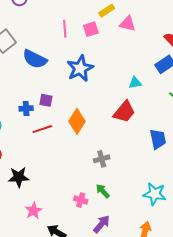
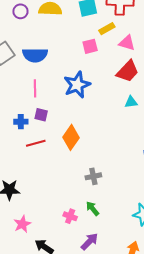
pink line: (65, 29) -> (35, 88), moved
blue semicircle: (35, 59) -> (35, 55), moved, turned -30
red trapezoid: (124, 112) -> (128, 71), moved

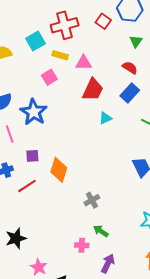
yellow rectangle: (107, 29) -> (60, 55), turned 63
blue star: (77, 85) -> (34, 112), moved
purple square: (41, 115) -> (32, 156), moved

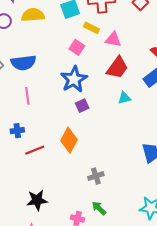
pink square: (49, 77) -> (77, 47), turned -35
blue star: (34, 112) -> (74, 79), moved
purple square: (32, 156) -> (82, 106), moved, turned -32
black star: (16, 238) -> (37, 200), moved

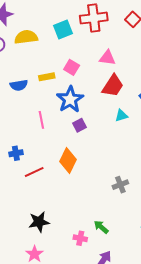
yellow rectangle: (92, 28) -> (47, 77), moved, turned -35
blue semicircle: (23, 63) -> (19, 85), size x0.7
pink line: (27, 96) -> (41, 120), moved
gray cross: (96, 176) -> (120, 185), moved

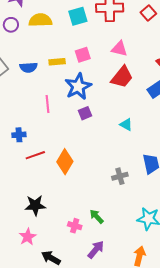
pink square: (72, 67) -> (83, 55), turned 35
cyan triangle: (121, 116) -> (126, 125), moved, turned 40
orange diamond: (68, 160) -> (65, 162), moved

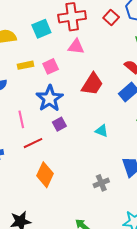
pink triangle: (119, 49) -> (76, 47), moved
yellow rectangle: (57, 62) -> (26, 65), moved
red line: (35, 155) -> (33, 143), moved

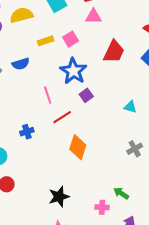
cyan triangle: (102, 131) -> (130, 107), moved

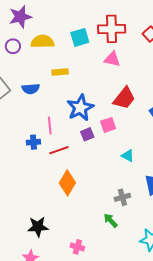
pink square: (71, 39) -> (108, 125), moved
blue cross: (27, 132) -> (33, 142), moved
green arrow: (121, 193) -> (111, 220), moved

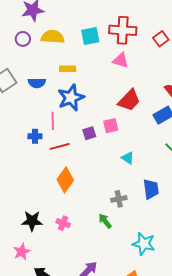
blue star: (80, 108) -> (71, 98), moved
pink cross: (77, 247) -> (63, 223), moved

